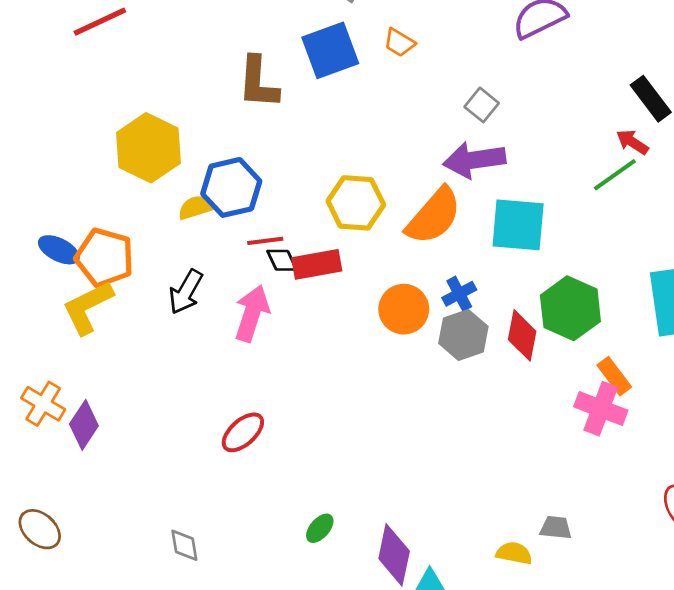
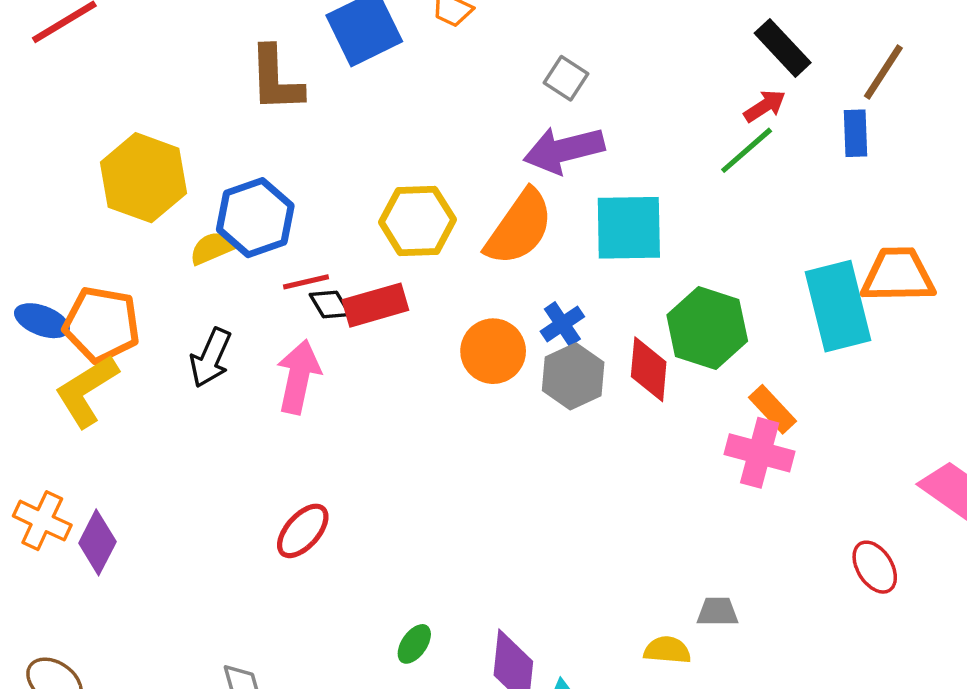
red arrow: (632, 142) -> (765, 106), turned 120

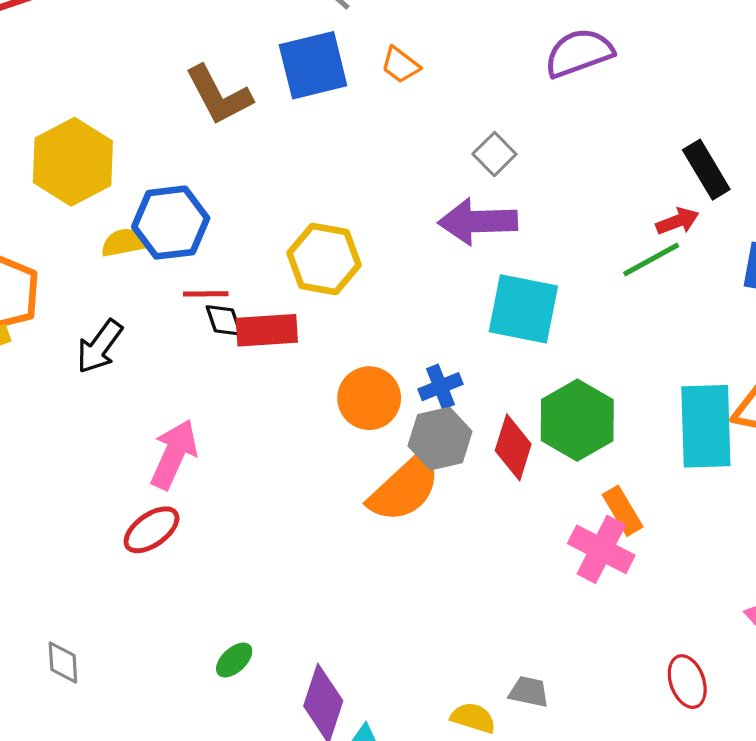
brown L-shape: (276, 79) -> (219, 95), turned -38
orange semicircle: (519, 227) -> (404, 488), moved
pink arrow: (298, 377) -> (174, 454), moved

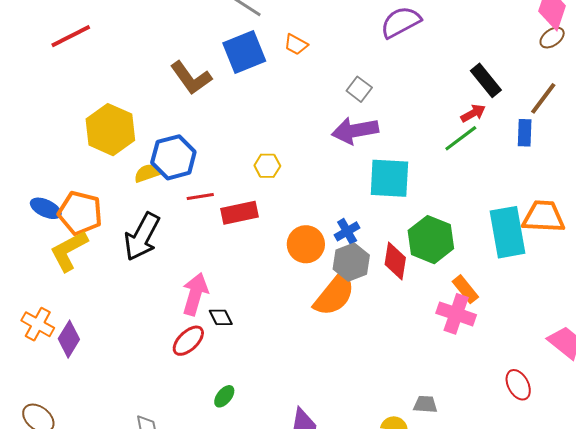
yellow hexagon: (324, 259) -> (267, 166), size x0.6
black diamond: (224, 320) -> (221, 317), moved
black arrow: (100, 346) -> (142, 237), size x1.4
green ellipse: (234, 660) -> (224, 396), moved

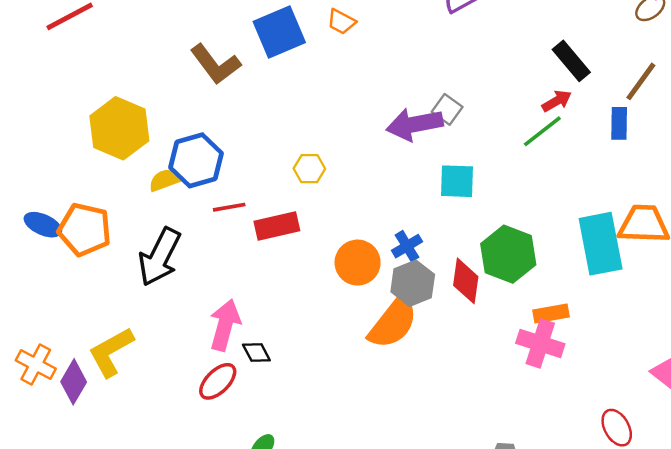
gray square: (359, 89) -> (447, 109), moved
cyan square: (389, 178) -> (457, 181), size x0.7
yellow L-shape: (69, 251) -> (111, 352), moved
orange rectangle: (465, 289) -> (551, 313), turned -60

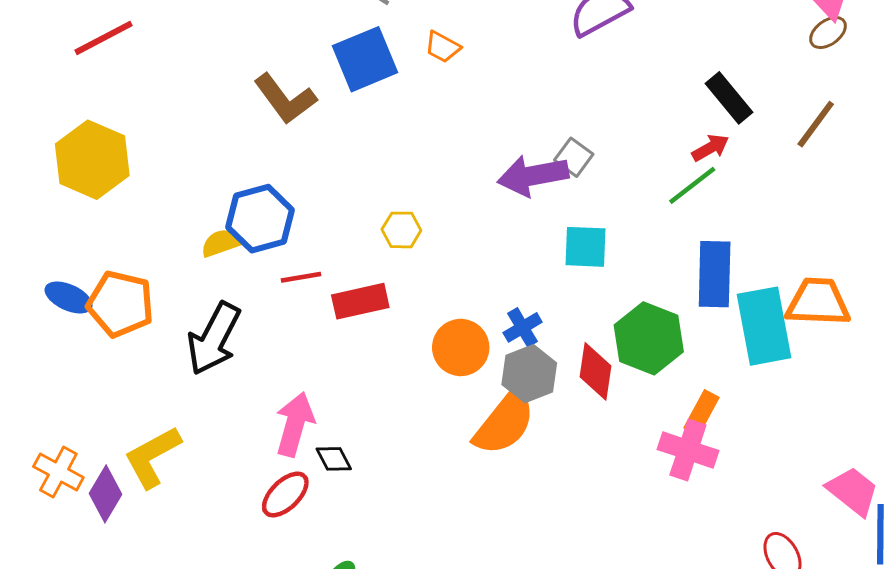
blue rectangle: (619, 123) -> (715, 274), moved, size x1.6
yellow hexagon: (119, 128) -> (92, 160), moved
orange rectangle: (551, 313) -> (702, 413), turned -52

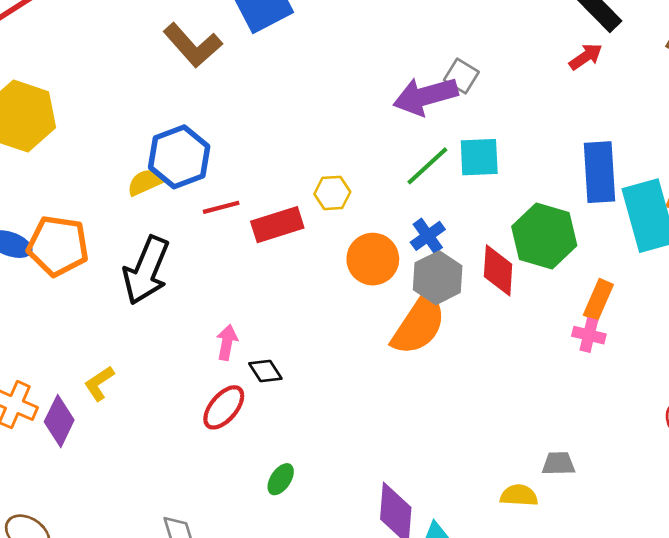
green line: (692, 185) -> (427, 166), moved
yellow hexagon: (401, 230) -> (332, 193), moved
pink arrow: (295, 424) -> (227, 342), size x0.6
pink cross: (688, 450) -> (589, 335), size x0.6
yellow L-shape: (152, 457) -> (99, 383), size x0.6

